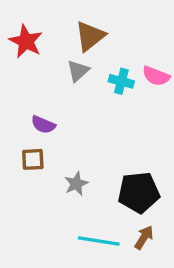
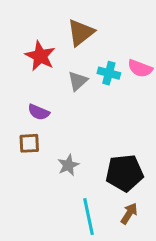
red star: (26, 41) -> (40, 56), moved
gray triangle: (78, 71) -> (78, 81), moved
cyan line: (99, 241) -> (89, 217), turned 69

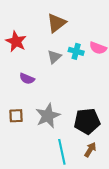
red star: (40, 56) -> (16, 42), moved
brown square: (29, 143) -> (16, 116), moved
gray star: (68, 165) -> (48, 116), size x1.6

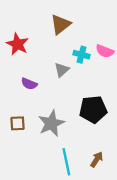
gray triangle: (54, 57) -> (62, 70), moved
black pentagon: (87, 121) -> (93, 109), moved

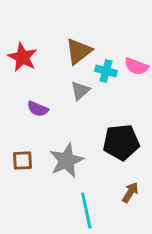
brown triangle: (61, 24) -> (79, 51), moved
brown arrow: (97, 159) -> (130, 192), moved

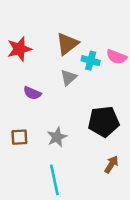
red star: (23, 57) -> (19, 49), turned 30
gray star: (67, 160) -> (57, 137), size x0.7
cyan line: (86, 211) -> (54, 180), moved

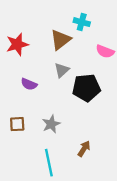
cyan cross: (91, 61) -> (82, 22), moved
black pentagon: (104, 122) -> (86, 88), moved
brown arrow: (111, 164) -> (84, 149), moved

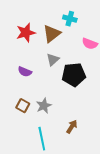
red star: (17, 44) -> (26, 33), moved
brown square: (17, 124) -> (23, 106), moved, turned 32

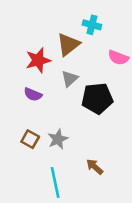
red star: (26, 33) -> (38, 60), moved
brown arrow: (72, 127) -> (95, 167), turned -80

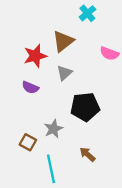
cyan cross: (92, 25) -> (87, 13), moved, turned 35
black pentagon: (97, 98) -> (85, 107), moved
brown square: (30, 139) -> (28, 142), moved

